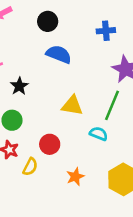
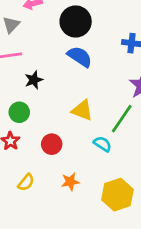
black circle: (48, 21) -> (76, 21), size x1.5
yellow semicircle: (30, 167) -> (26, 182), moved

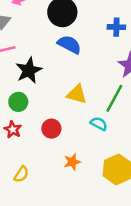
black star: (34, 80) -> (29, 70), size x1.5
yellow semicircle: (26, 182) -> (21, 174), moved

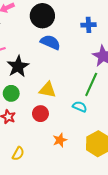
yellow triangle: (77, 94) -> (48, 90), moved

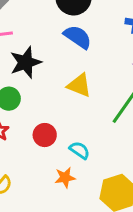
yellow triangle: (48, 90) -> (79, 85), moved
cyan semicircle: (80, 107) -> (80, 150), moved

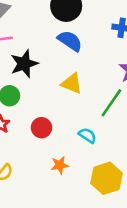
cyan semicircle: (80, 150) -> (87, 135), moved

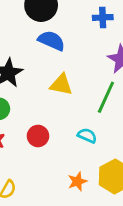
orange star: (60, 165) -> (77, 181), moved

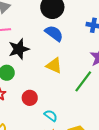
cyan semicircle: (87, 136) -> (51, 116), moved

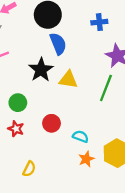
blue semicircle: (54, 33) -> (58, 44), turned 48
black star: (19, 49) -> (41, 70), moved

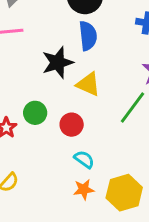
green circle: (18, 103) -> (35, 113), moved
red circle: (52, 123) -> (72, 125), moved

